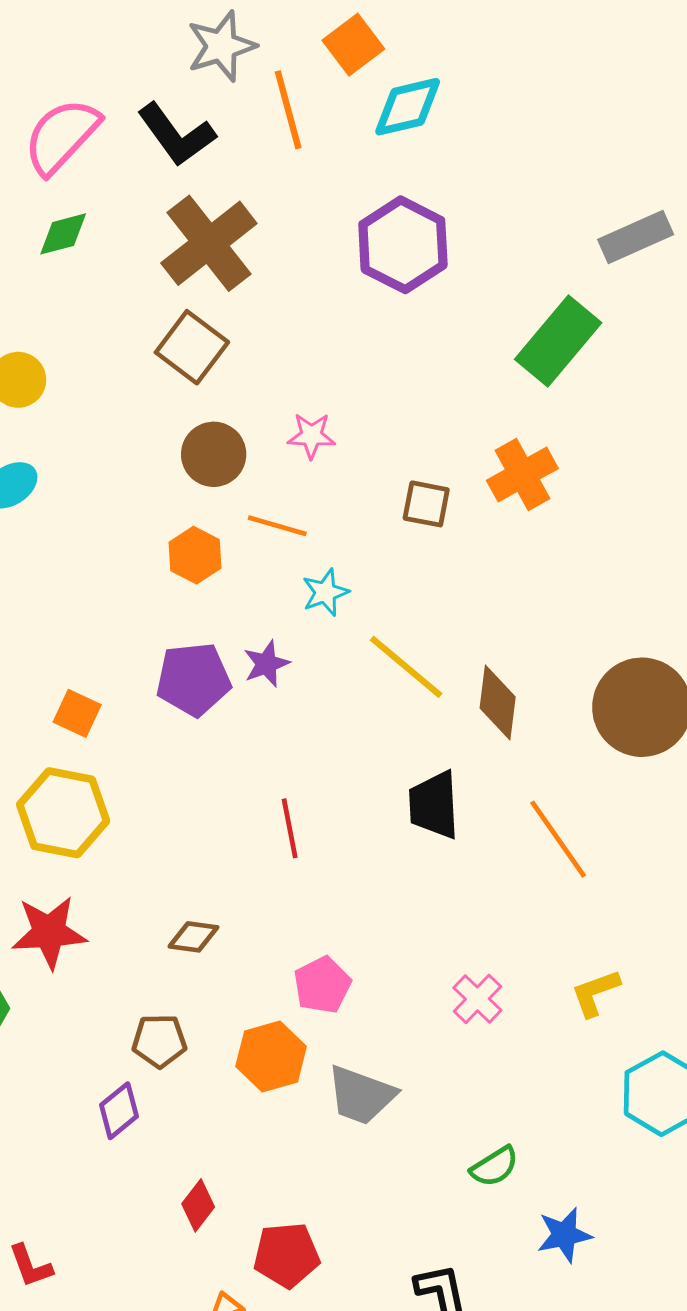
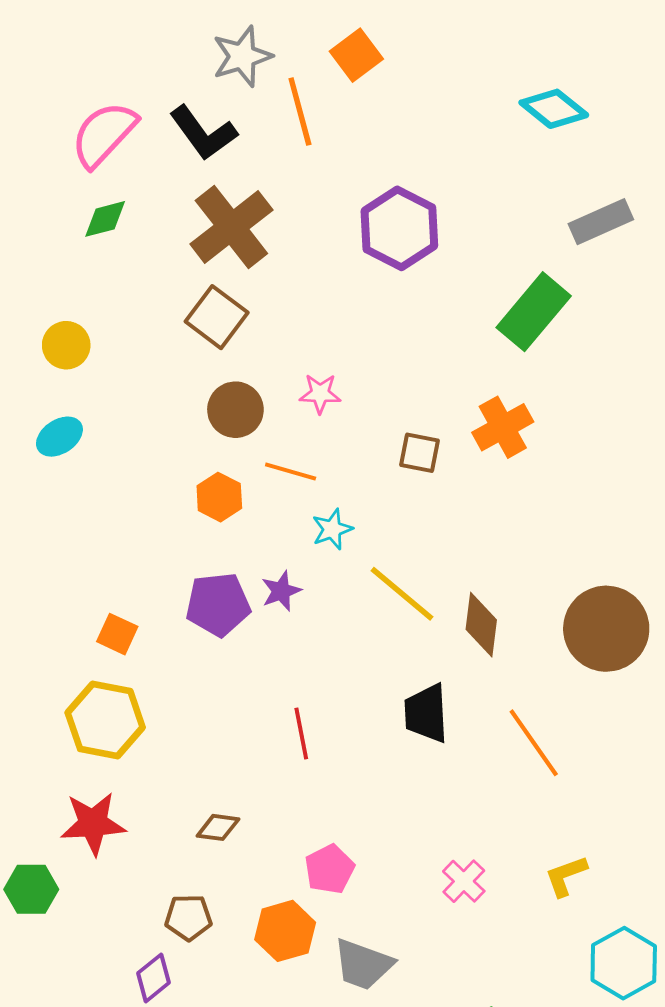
cyan diamond: (408, 107) -> (554, 109), moved, turned 52

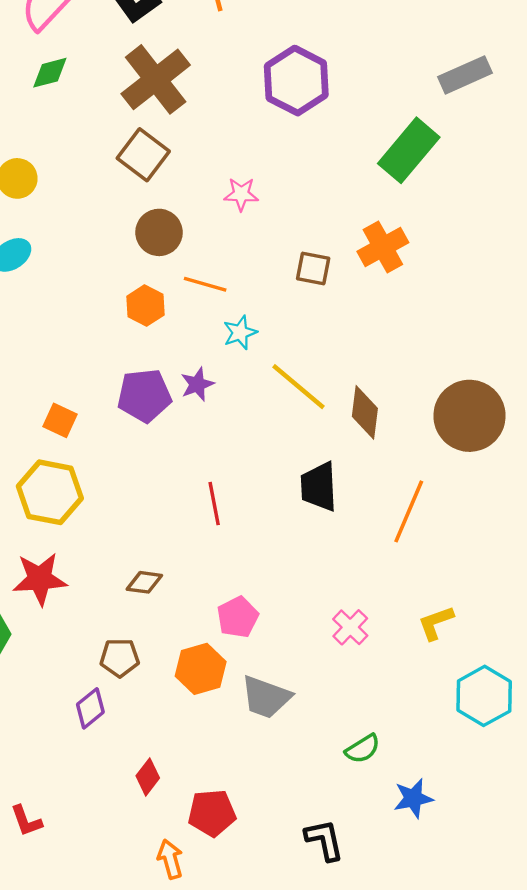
pink star: (320, 394) -> (241, 194), moved
orange line: (534, 743) -> (409, 511), turned 58

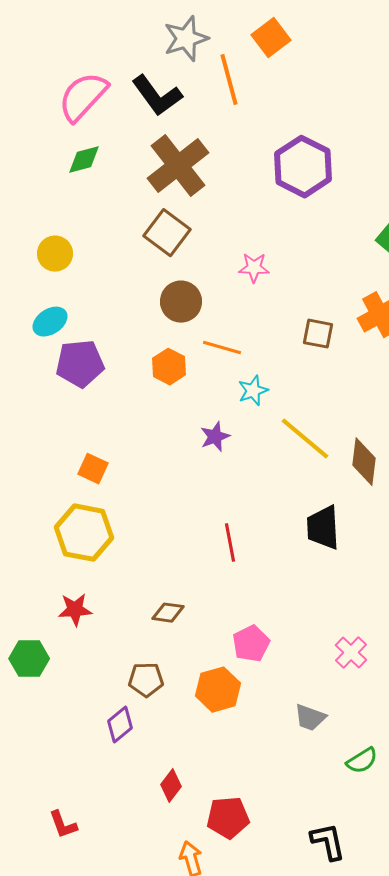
purple pentagon: (144, 396) -> (80, 364), moved
red star: (40, 579) -> (75, 610), size x0.7
gray trapezoid: (266, 697) -> (310, 718), moved, size x0.7

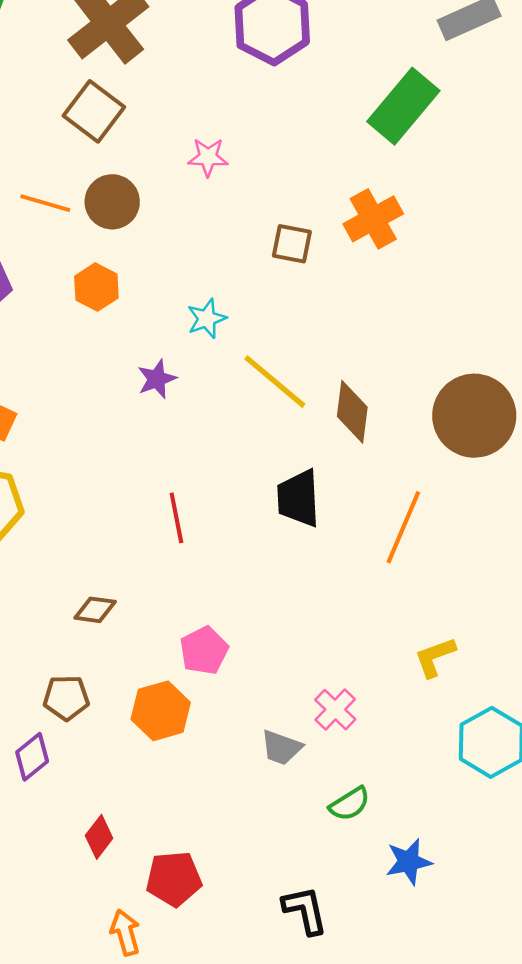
orange line: (222, 348) -> (45, 203), moved
pink cross: (351, 653) -> (335, 710), moved

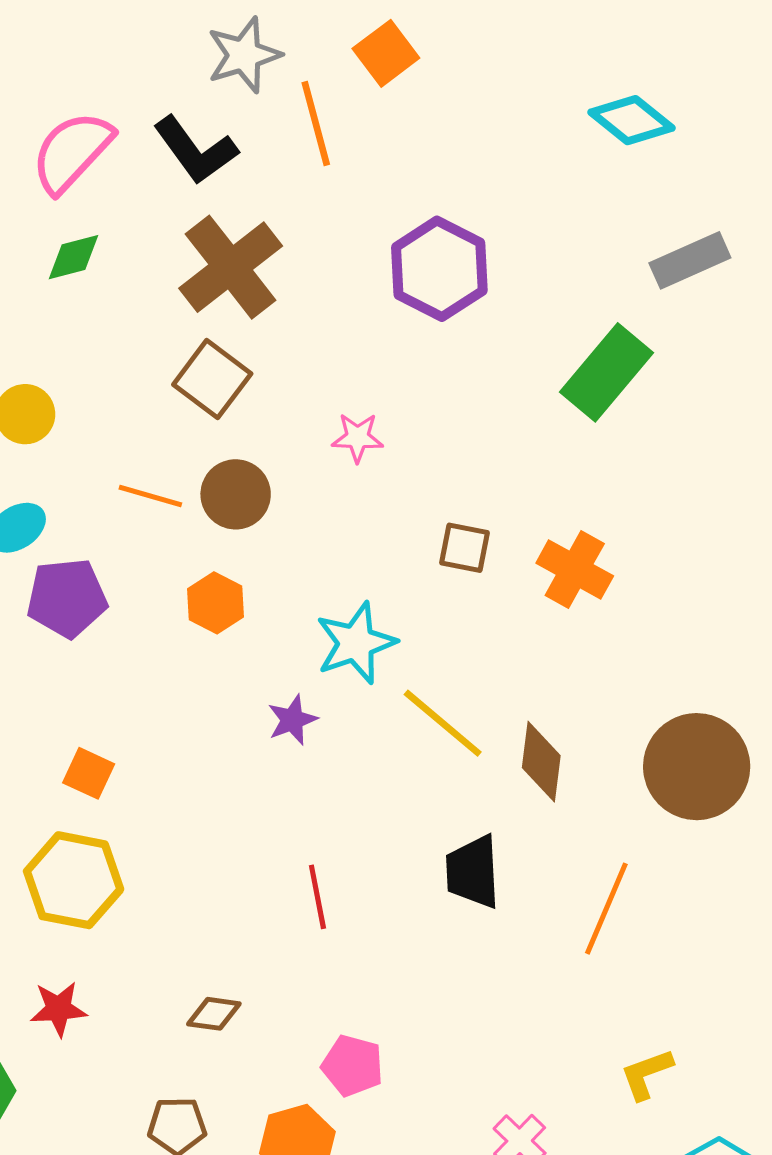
orange cross: (373, 219) -> (575, 569), moved, turned -32
cyan star: (207, 319) -> (356, 643), size x1.6
pink pentagon: (204, 650) -> (353, 1066), turned -30

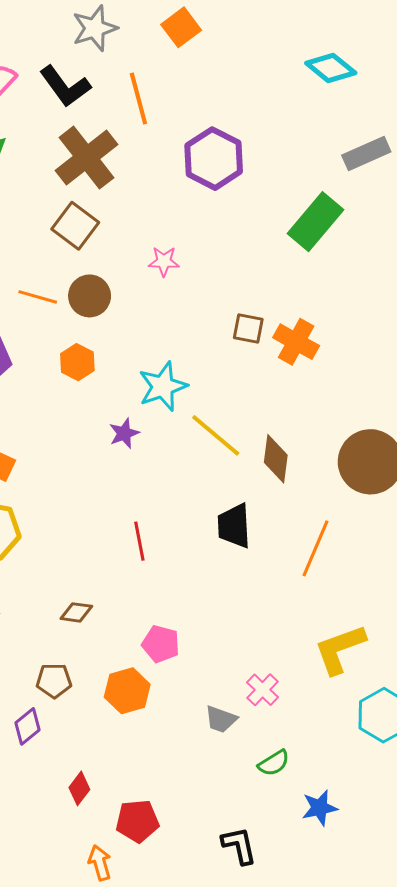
orange line: (316, 123) -> (138, 99), moved
brown square: (464, 548) -> (248, 329), moved
yellow L-shape: (647, 1074) -> (340, 649), size x1.6

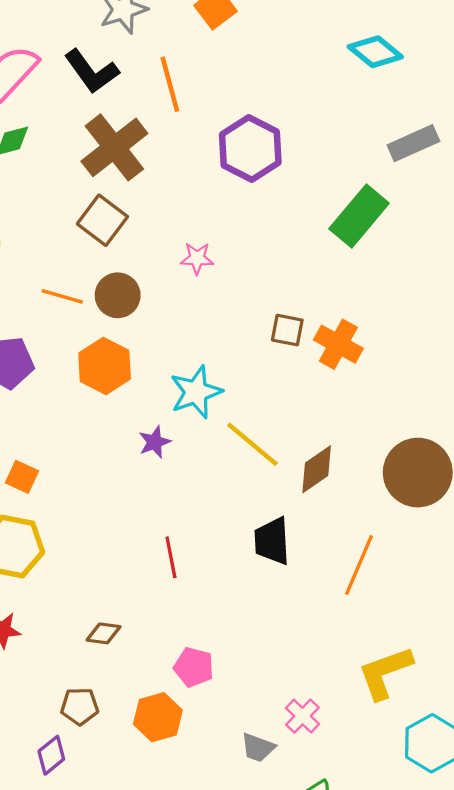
orange hexagon: (77, 362) -> (105, 366), size x1.4
brown diamond: (276, 459) -> (317, 469), turned 48

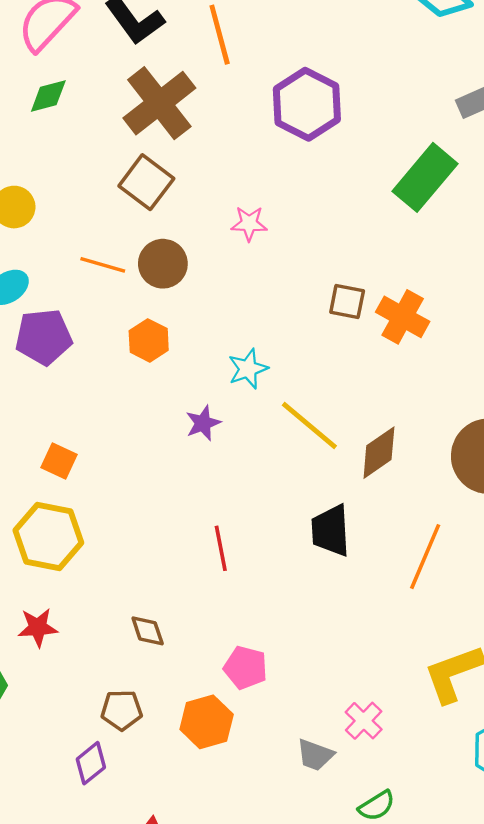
orange hexagon: (105, 366) -> (149, 340), size x0.7
cyan star: (196, 392) -> (248, 369), size x0.7
brown diamond: (104, 633) -> (148, 631), turned 64

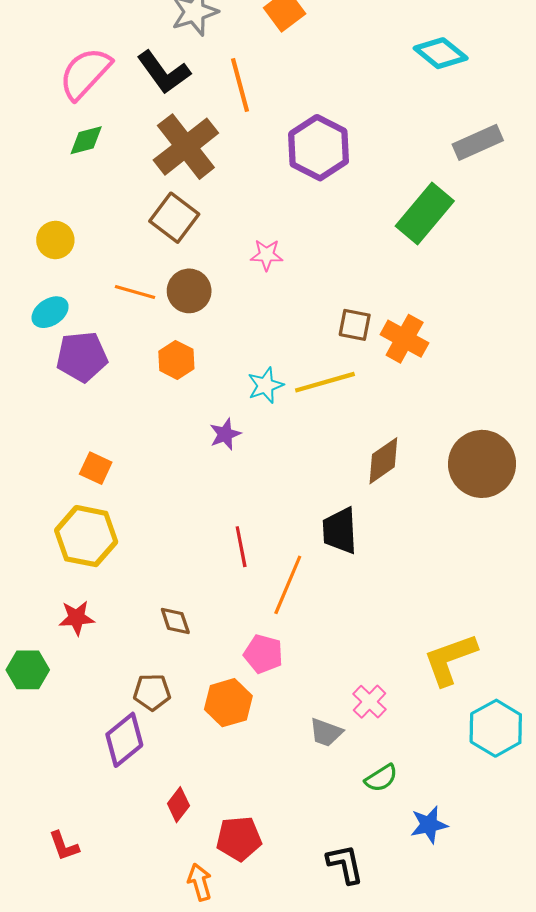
yellow line: (309, 425) -> (325, 382), moved, turned -56
orange line: (425, 557) -> (288, 585), moved
purple diamond: (91, 763) -> (124, 740), size x1.4

